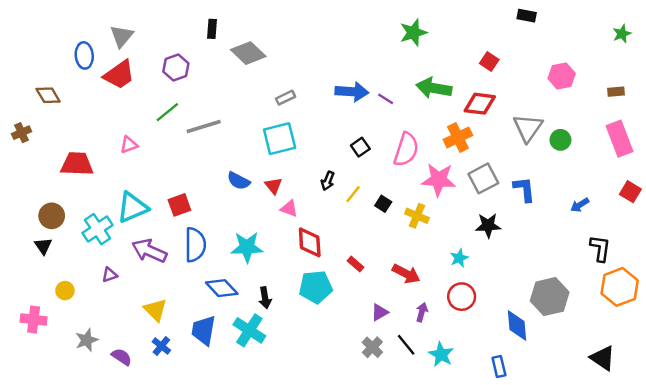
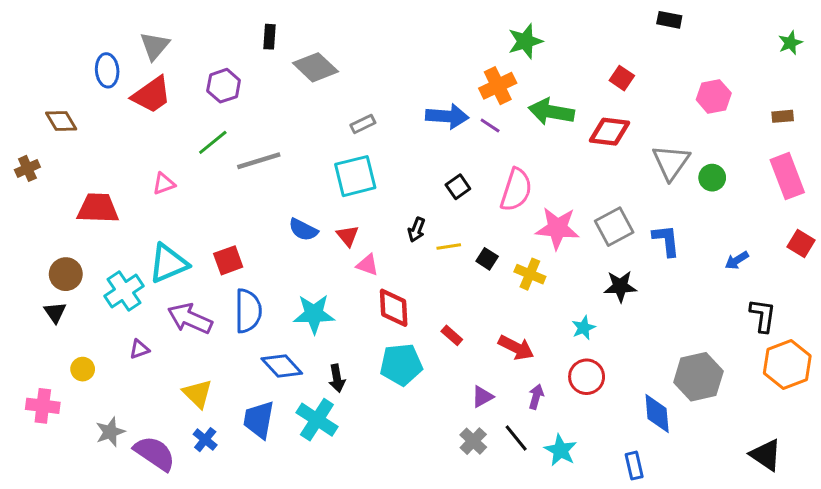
orange cross: (458, 137) -> (498, 86), moved
yellow line: (353, 194) -> (449, 247), turned 42
purple semicircle: (122, 357) -> (155, 453), size x1.6

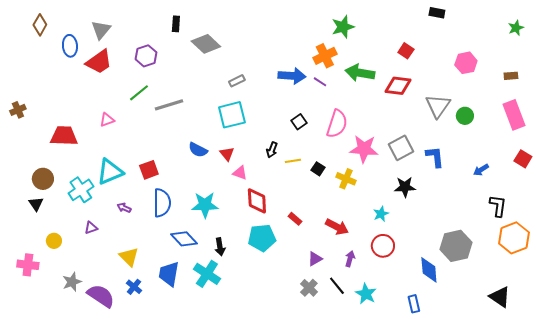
brown diamond: (61, 121) -> (40, 25), moved, turned 60
purple arrow: (190, 319) -> (124, 208), size x0.5

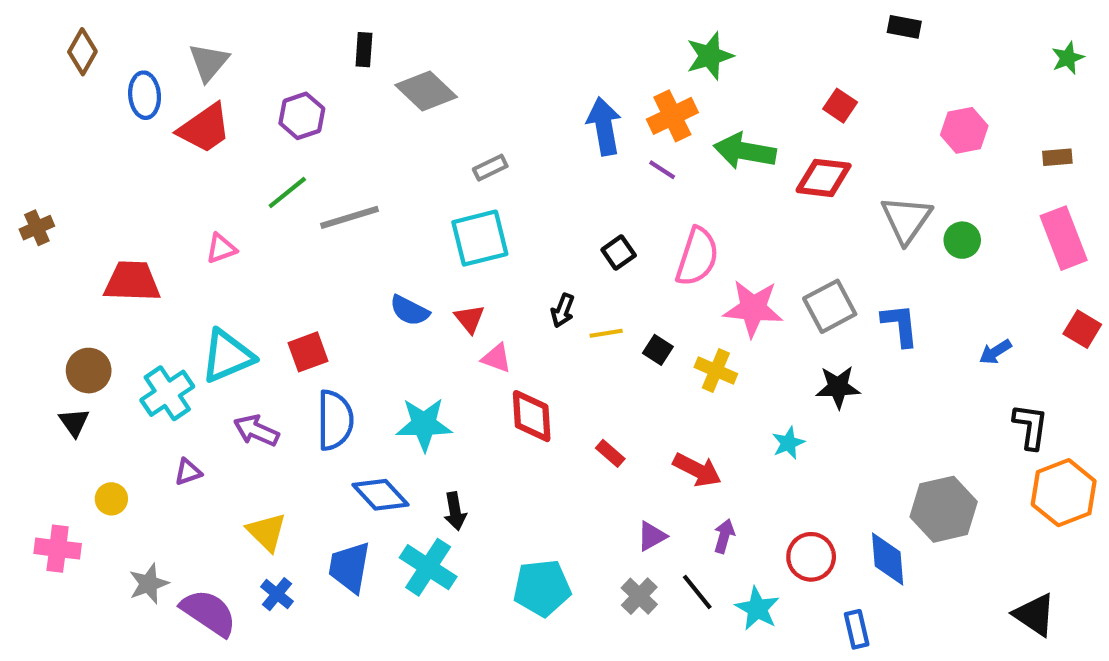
blue arrow: (292, 76) -> (604, 126), moved, turned -104
purple arrow: (124, 208) -> (256, 431), size x1.5
cyan pentagon: (262, 238) -> (542, 588), moved
red circle: (383, 246) -> (811, 557), moved

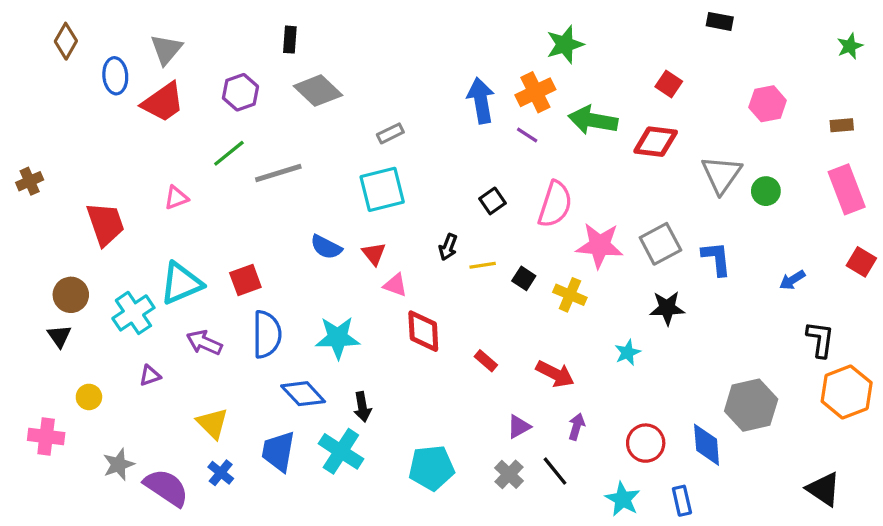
gray diamond: (426, 91) -> (318, 91), moved
red trapezoid: (132, 282) -> (105, 224), turned 69
cyan star: (757, 609) -> (623, 499), moved

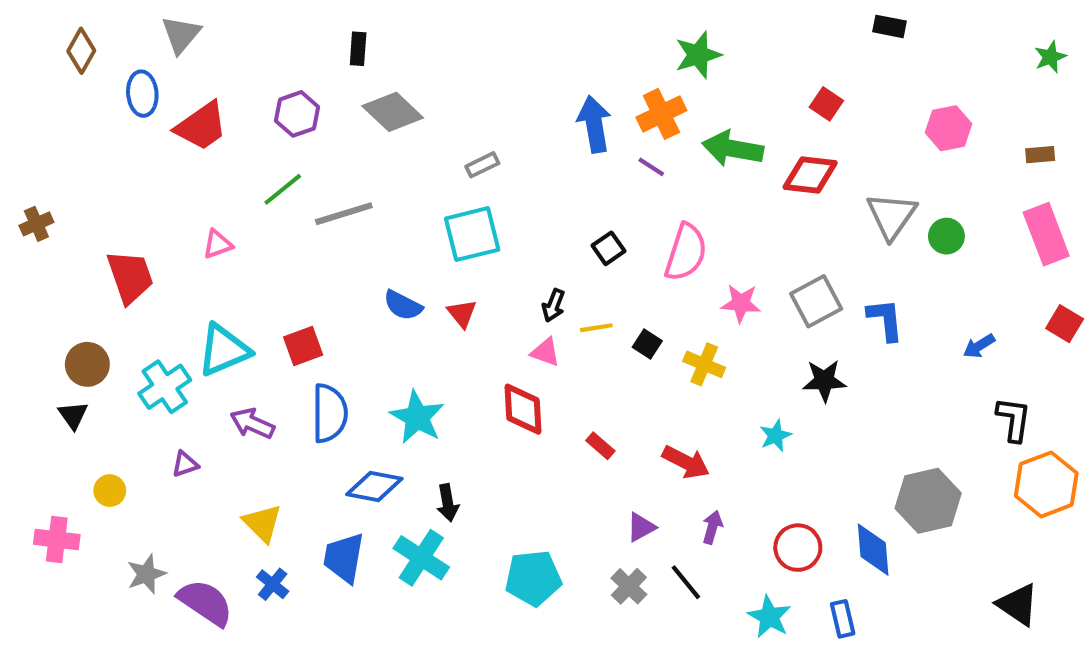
gray triangle: (166, 49) -> (181, 35), moved
pink star: (600, 245) -> (741, 303), size x0.7
pink triangle: (395, 285) -> (545, 352), moved
cyan star: (338, 338) -> (417, 417), turned 30
blue diamond: (303, 394) -> (374, 487), turned -36

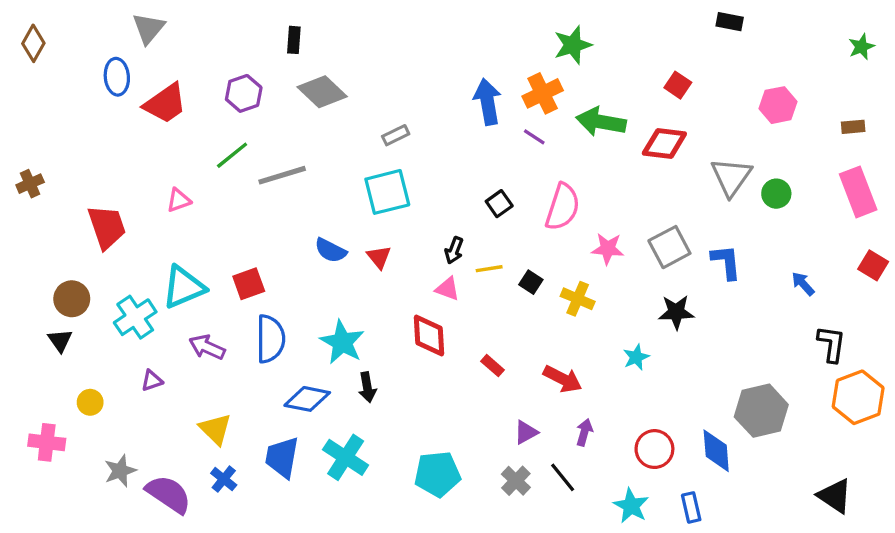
brown diamond: (81, 51) -> (33, 43), moved
blue arrow: (979, 346) -> (803, 284), turned 80
black arrow: (448, 503) -> (367, 387), moved

